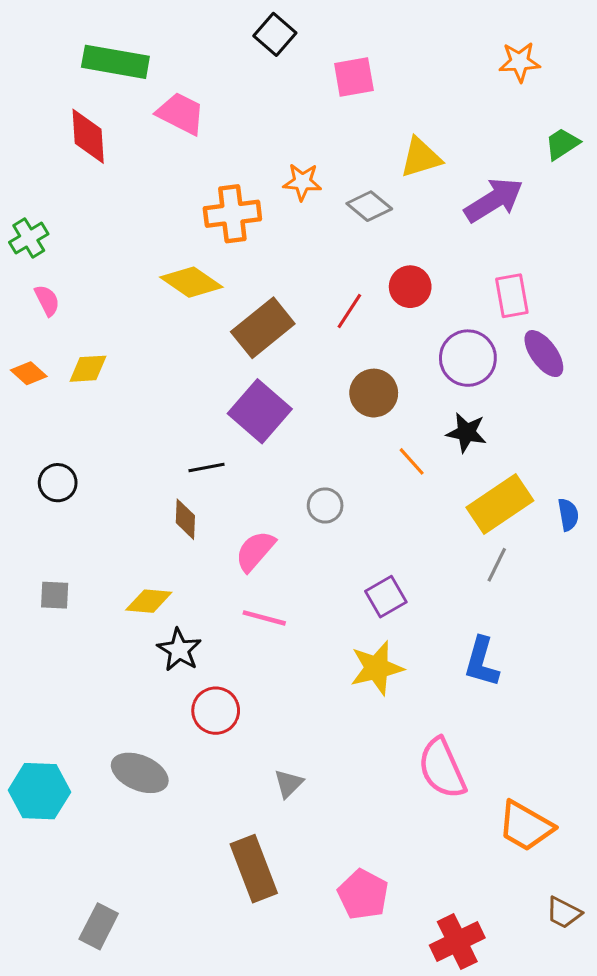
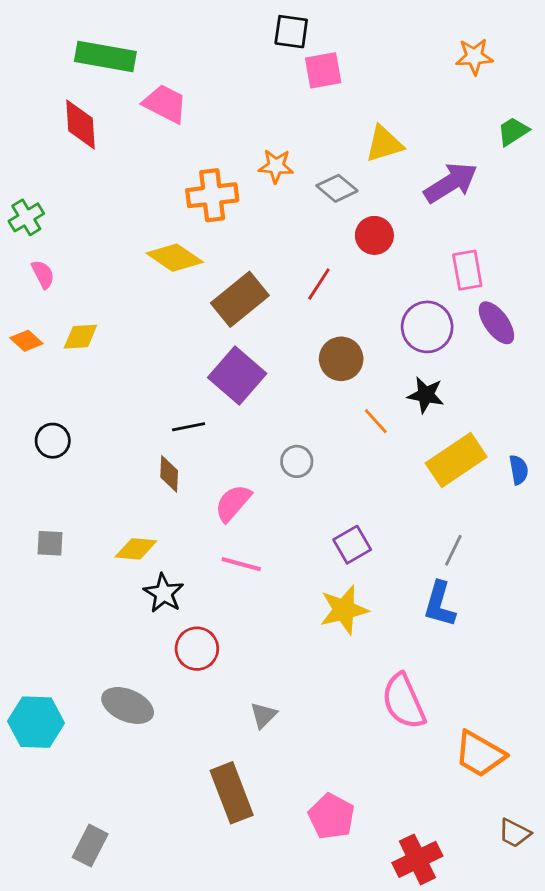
black square: (275, 34) -> (291, 32), moved, turned -33
red circle: (410, 287) -> (374, 235), moved
gray line: (497, 565) -> (453, 550), moved

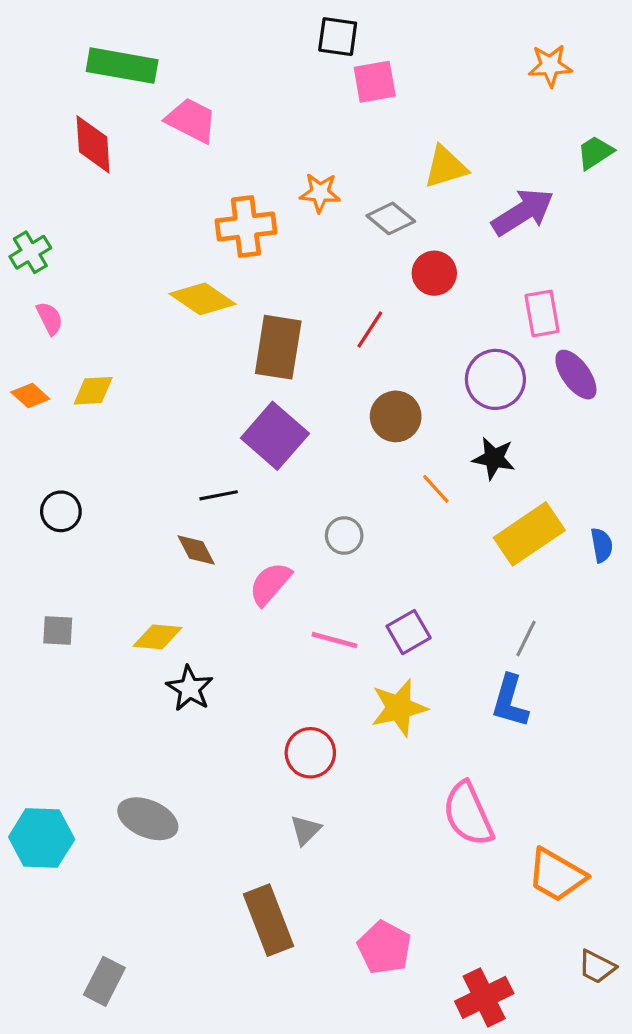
brown rectangle: (240, 299) -> (278, 347), turned -42
brown diamond: (169, 474) -> (196, 550), turned -30
pink line: (241, 564) -> (334, 640), moved
red circle: (197, 649) -> (310, 753), moved

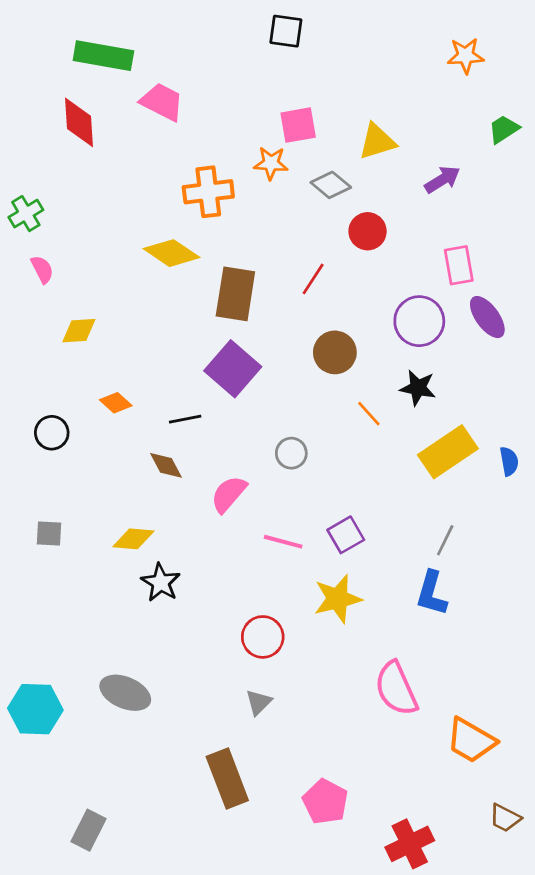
pink square: (375, 82) -> (298, 125), moved
purple arrow: (523, 212) -> (442, 180), size x0.7
orange diamond: (30, 395) -> (116, 403), moved

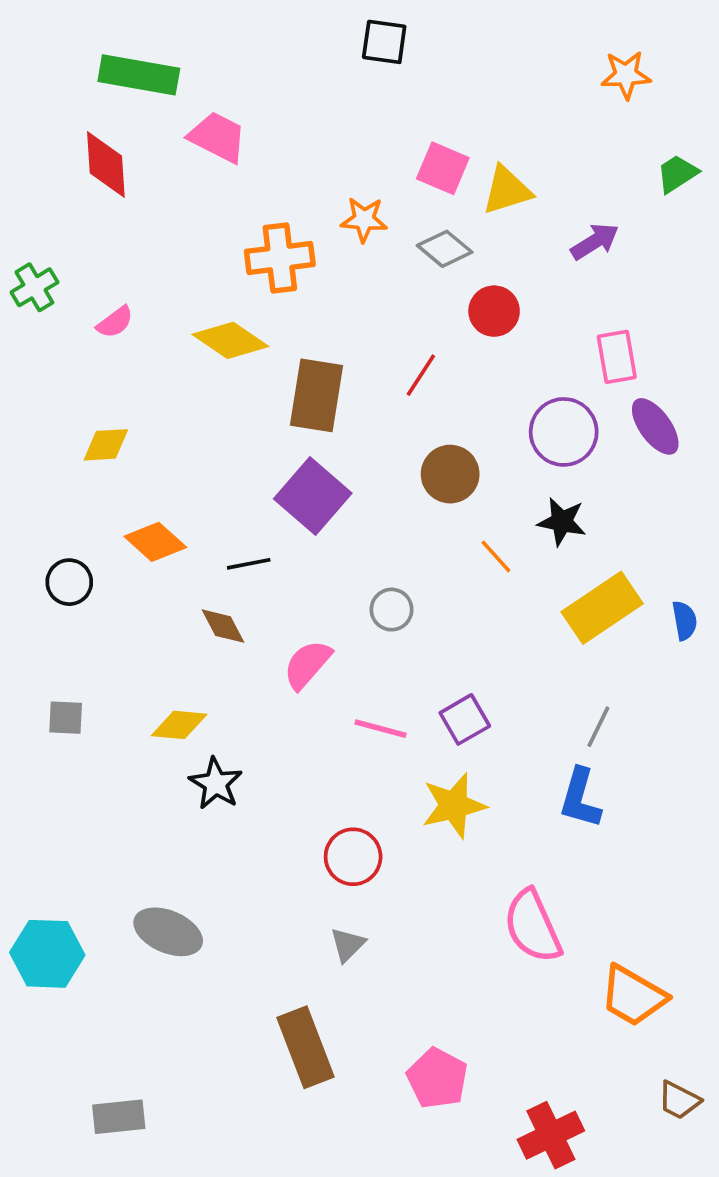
pink square: (298, 125) -> (443, 168), moved, turned 33
pink semicircle: (42, 269) -> (115, 322), moved, turned 80
orange diamond: (116, 403) -> (155, 542), size x1.4
gray rectangle: (88, 830) -> (119, 1117), turned 57

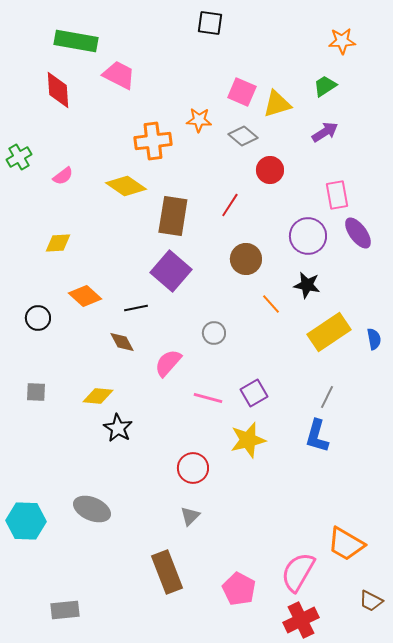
green trapezoid: (677, 174) -> (325, 86), moved
pink semicircle: (533, 926) -> (298, 572), moved, turned 54

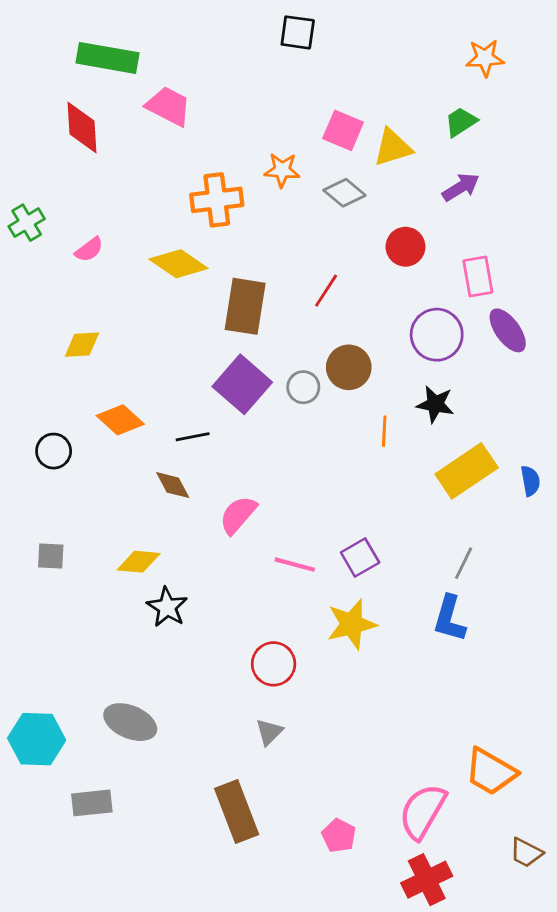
red circle: (270, 170) -> (405, 247), moved
orange line: (271, 304) -> (384, 431), turned 45
gray circle: (214, 333) -> (303, 387), moved
pink pentagon: (239, 589) -> (339, 836), size x0.7
gray rectangle: (65, 610) -> (92, 803), moved

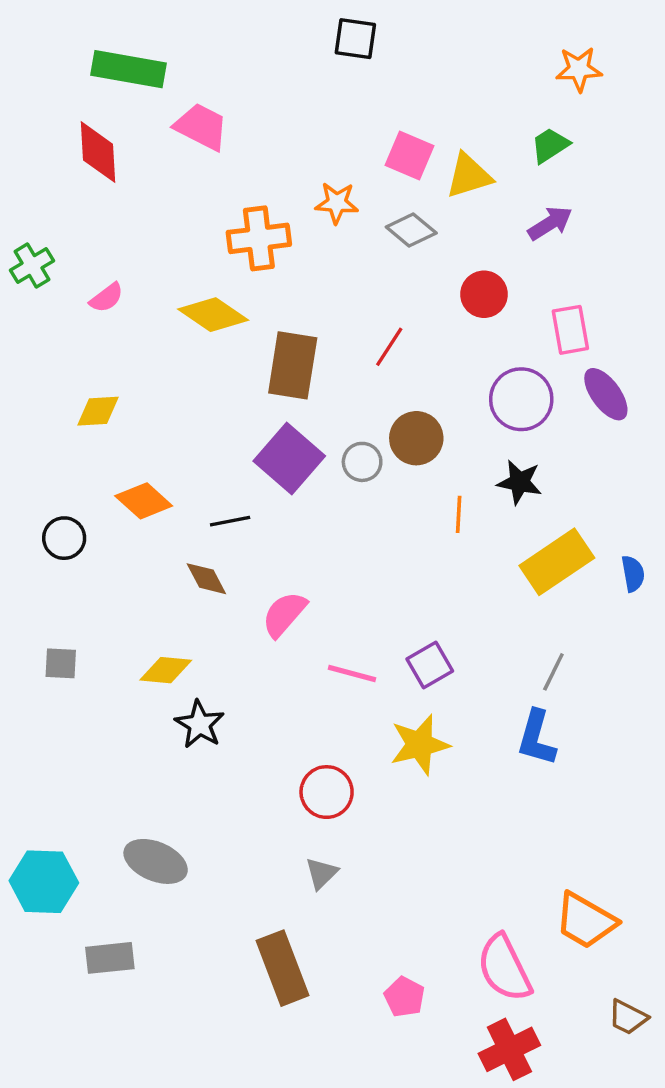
pink semicircle: (423, 811) -> (504, 968), turned -56

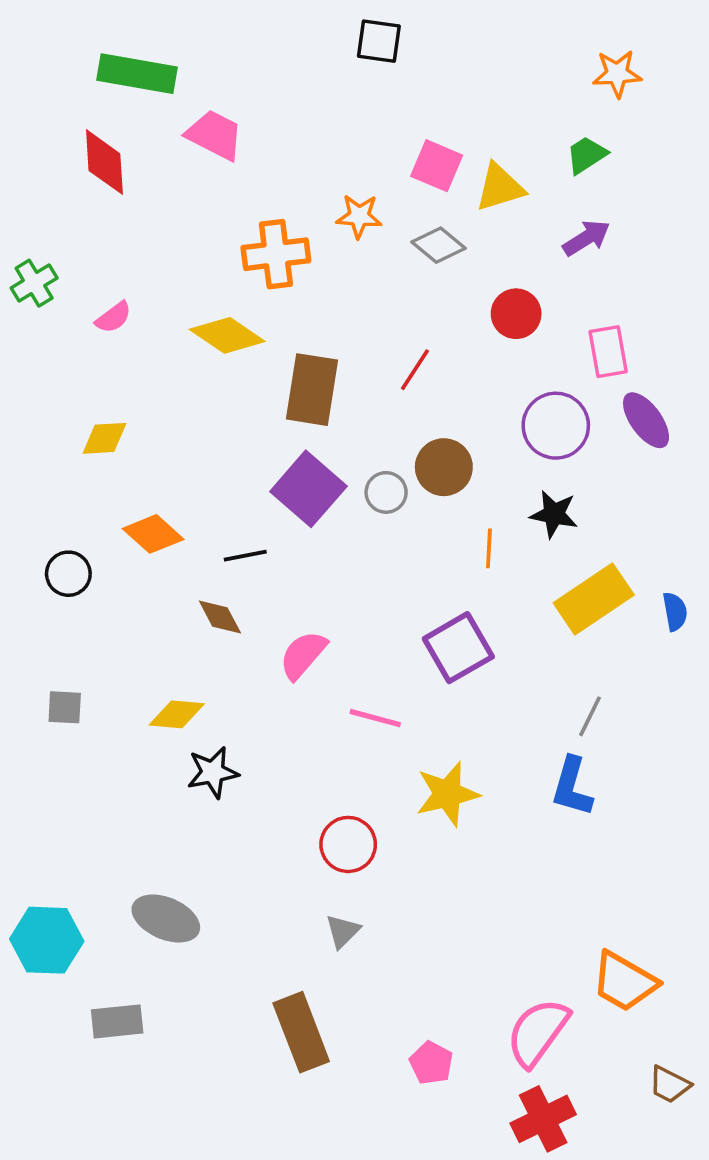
purple square: (430, 665) -> (458, 648), moved, size x1.4
black star: (200, 724) -> (213, 772), turned 30
pink semicircle: (504, 968) -> (538, 1032), turned 62

